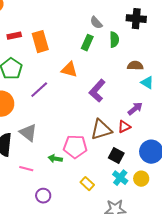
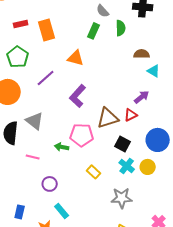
purple L-shape: (97, 91) -> (78, 96), moved

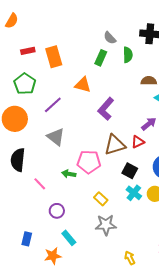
purple L-shape: (78, 96) -> (106, 109), moved
gray triangle: (35, 121) -> (56, 137), moved
pink line: (33, 157) -> (40, 184), turned 32
gray star: (122, 198) -> (106, 225), moved

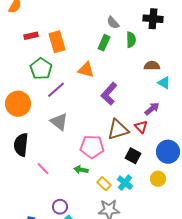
green pentagon: (25, 84) -> (41, 69), moved
red triangle: (138, 142) -> (141, 127), turned -48
green arrow: (69, 174) -> (81, 170), moved
cyan cross: (134, 193) -> (125, 183), moved
purple circle: (57, 211) -> (60, 207), moved

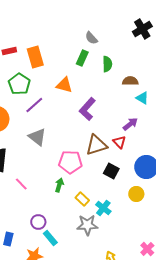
black cross: (153, 19) -> (142, 29), moved, turned -36
green semicircle: (131, 40) -> (107, 64), moved
green arrow: (81, 170) -> (59, 185), turned 96
cyan cross: (125, 183) -> (103, 208), moved

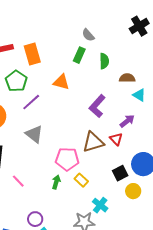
purple L-shape: (87, 109) -> (97, 106), moved
black square: (111, 171) -> (120, 173), moved, turned 35
yellow rectangle: (82, 199) -> (81, 180), moved

